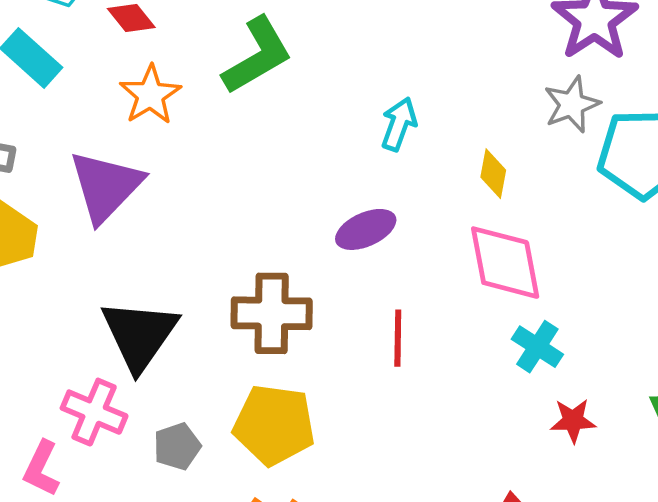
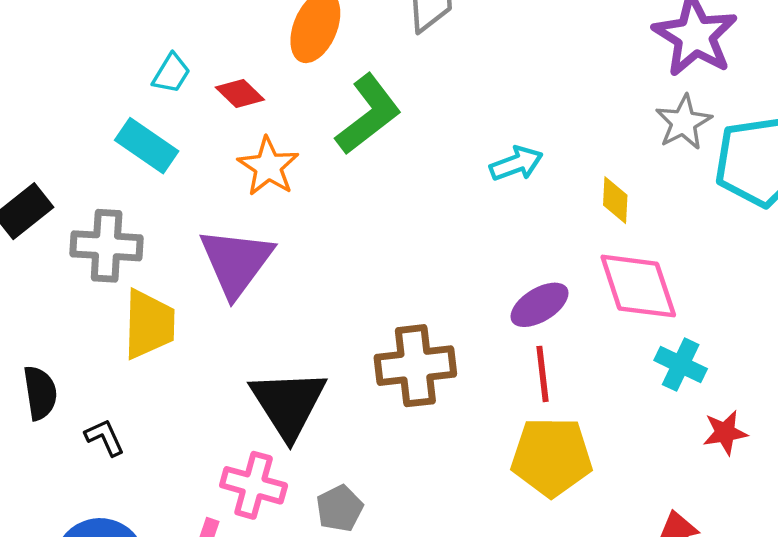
cyan arrow: (399, 124) -> (516, 164), turned 57
purple ellipse: (366, 229) -> (540, 305), moved
yellow pentagon: (274, 425) -> (552, 457), moved

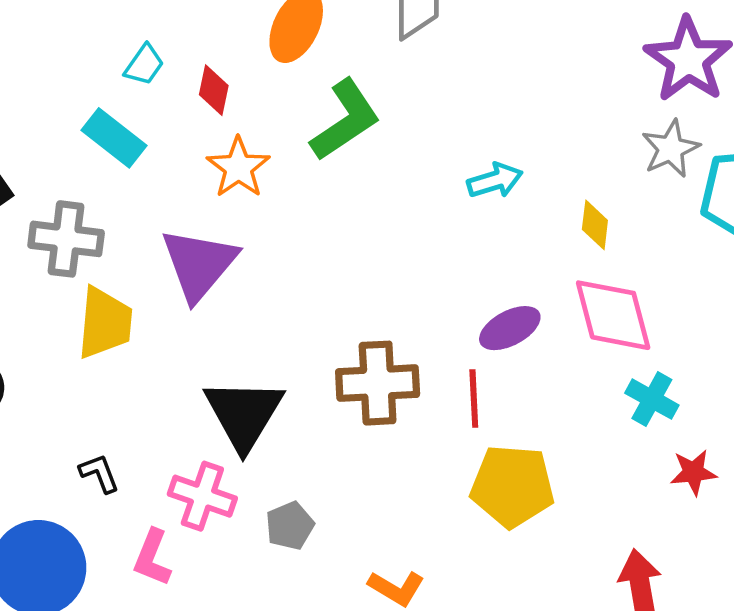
red diamond: (240, 94) -> (214, 90), turned 54
red line: (542, 374) -> (474, 399), moved
black L-shape: (105, 437) -> (99, 473), moved

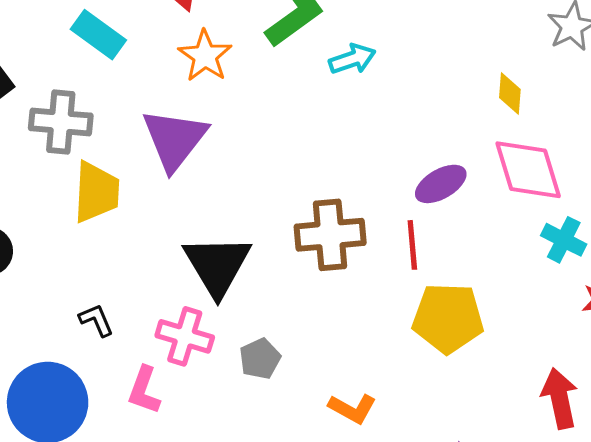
cyan arrow: (495, 181) -> (352, 59), moved

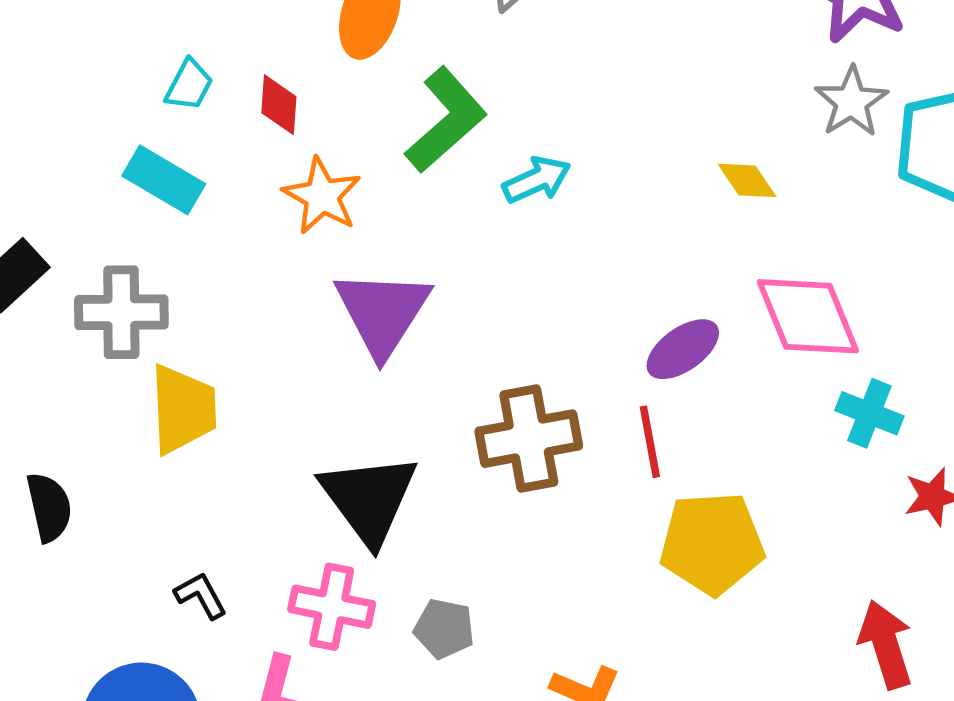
yellow diamond: (510, 94) -> (747, 180), moved, turned -33
purple triangle: (175, 139) -> (382, 312), moved
gray pentagon: (260, 359) -> (444, 629), turned -30

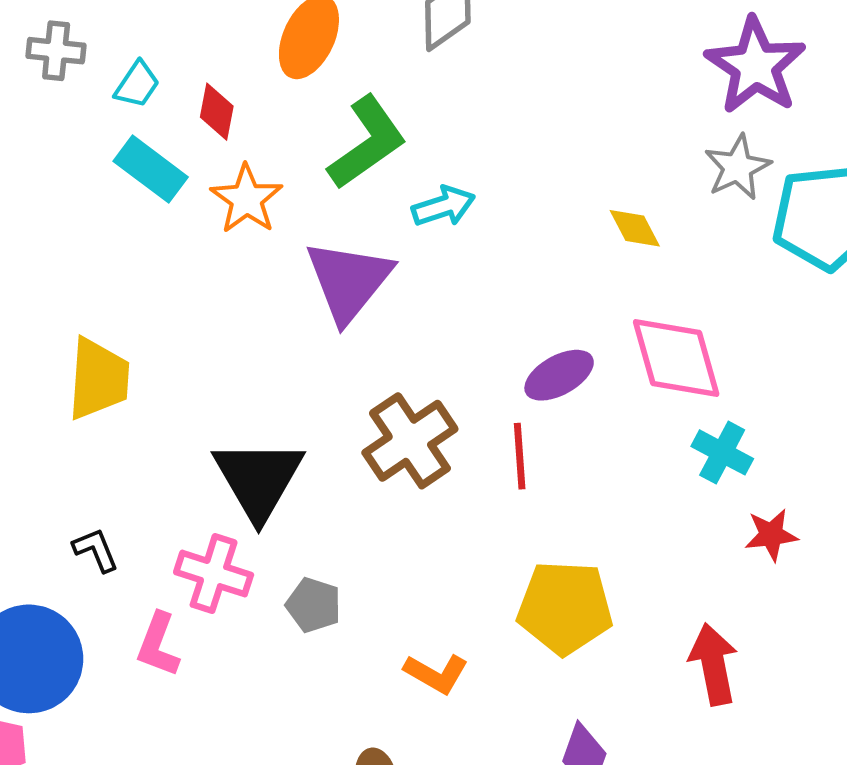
cyan rectangle: (164, 180) -> (151, 169), moved
gray cross: (121, 312) -> (56, 51), moved, size x0.7
purple triangle: (382, 312) -> (349, 281), moved
brown cross: (529, 439) -> (410, 441), turned -30
yellow pentagon: (712, 543) -> (565, 608), moved

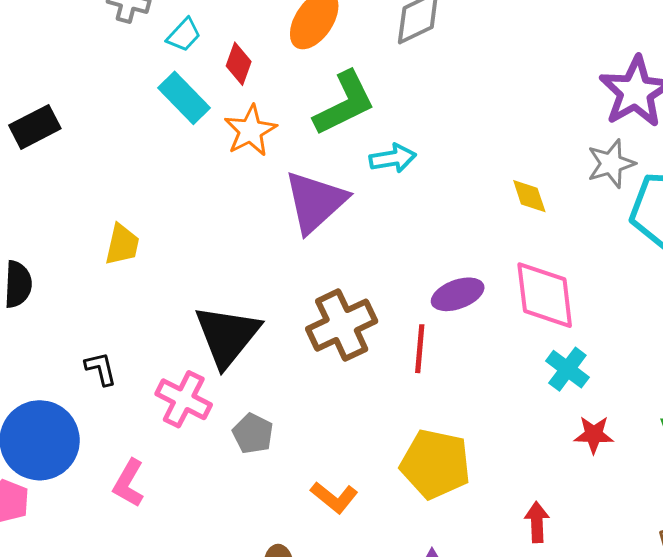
yellow trapezoid: (98, 379) -> (122, 245), size x0.7
pink L-shape: (158, 645) -> (129, 483), moved
red arrow: (713, 664) -> (537, 522), size x0.7

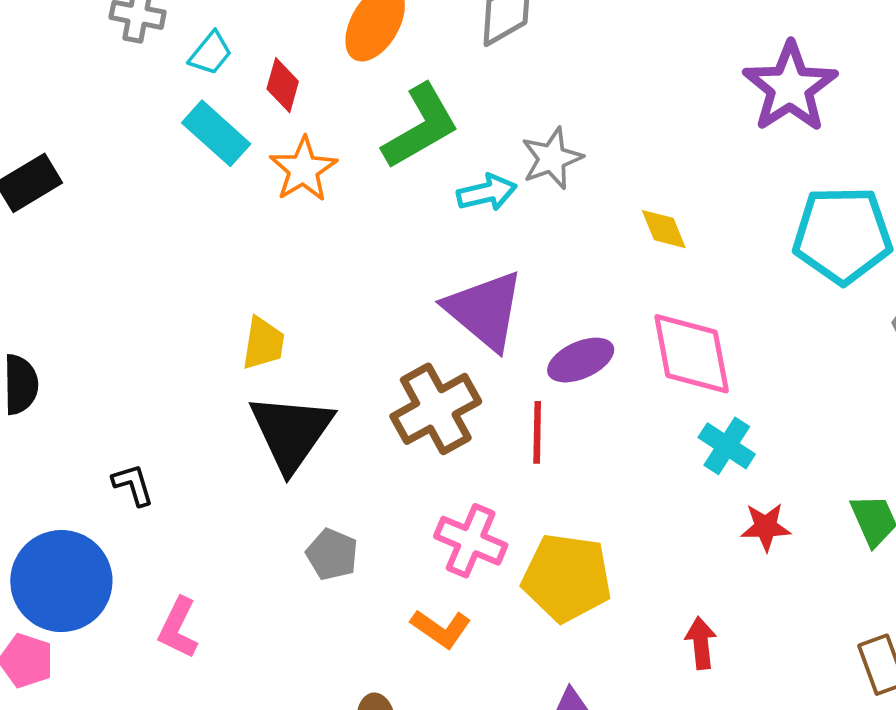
gray star: (611, 164) -> (552, 158), moved
purple triangle: (315, 202) -> (485, 310), moved, turned -34
yellow trapezoid: (122, 245) -> (263, 343), moved
pink cross: (184, 399) -> (471, 541), moved

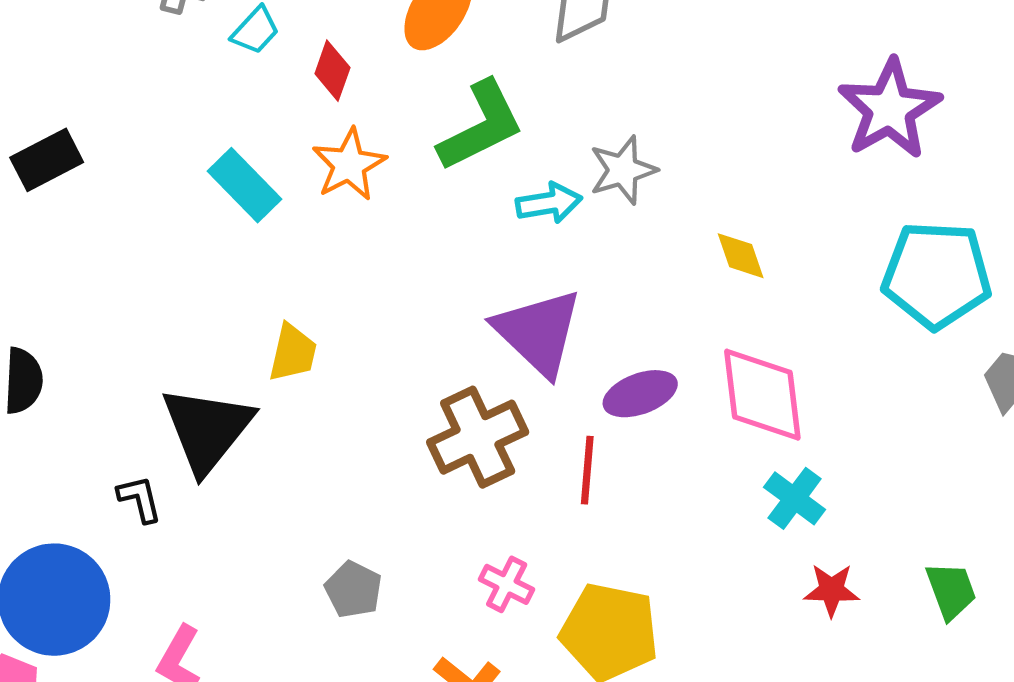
cyan rectangle: (216, 133) -> (245, 185), moved
black triangle: (291, 432) -> (207, 429), moved
pink cross: (471, 541) -> (507, 584), size x0.7

